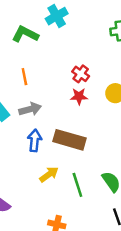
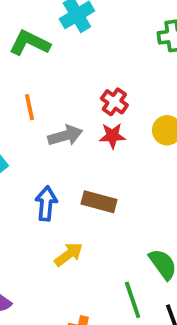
gray arrow: (30, 109) -> (65, 136), moved
brown rectangle: (70, 140) -> (99, 202), size x0.7
green line: (77, 185) -> (133, 300), moved

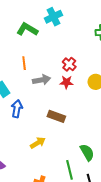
blue arrow: (46, 203) -> (17, 109), moved

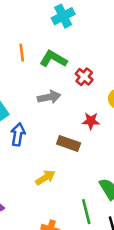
green L-shape: (27, 29) -> (53, 59), moved
orange line: (24, 63) -> (22, 53), moved
red star: (66, 82) -> (91, 121), moved

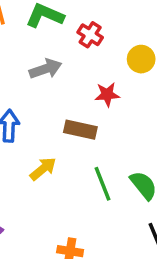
yellow arrow: (45, 178) -> (43, 169), moved
green line: (86, 212) -> (102, 184), moved

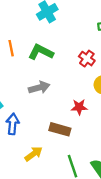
red cross: (90, 35) -> (87, 59), moved

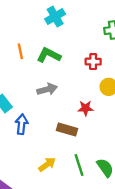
red cross: (87, 59) -> (93, 62), turned -35
yellow arrow: (34, 154) -> (47, 165), moved

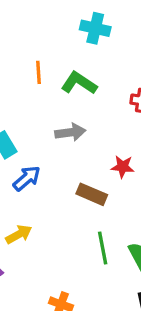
cyan cross: (55, 17) -> (95, 28), turned 36
blue arrow: (22, 124) -> (27, 178), turned 36
yellow arrow: (47, 165) -> (19, 234), moved

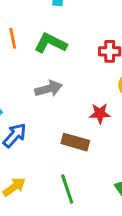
green line: (103, 248) -> (67, 189), moved

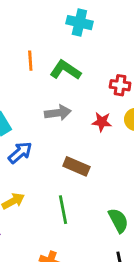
red star: (100, 113) -> (102, 122), moved

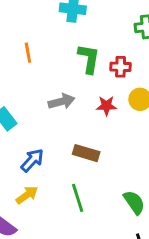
green L-shape: (65, 70) -> (89, 59), moved, turned 72
blue arrow: (20, 153) -> (32, 160), moved

